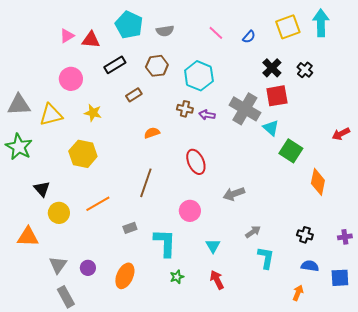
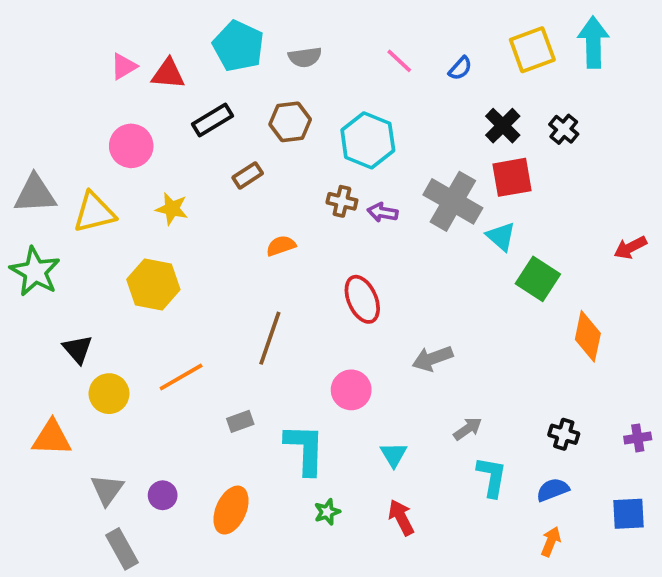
blue semicircle: (310, 266) -> (553, 490), moved, turned -30

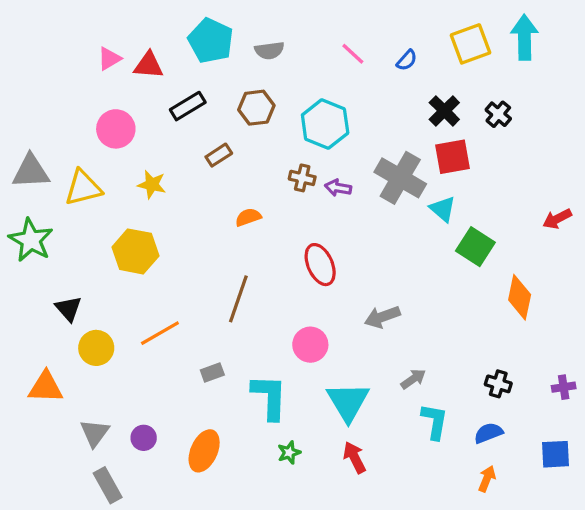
cyan triangle: (394, 455) -> (348, 402), size x1.8

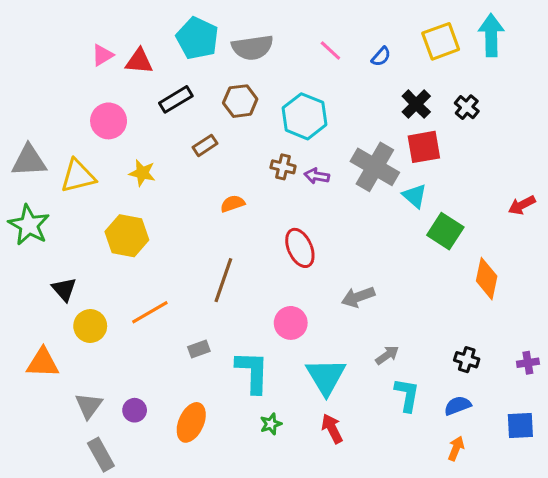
gray semicircle: (269, 50) -> (252, 47), size x1.5

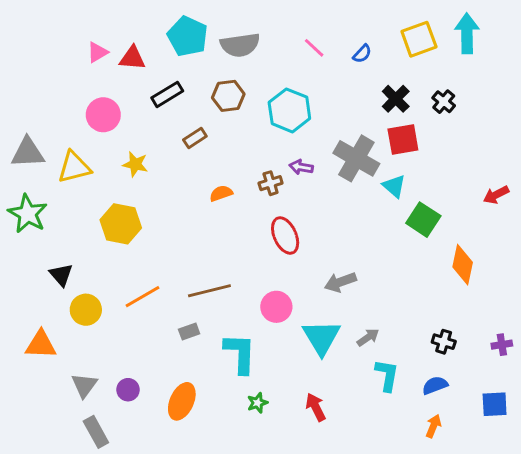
brown cross: (283, 167) -> (271, 183), moved, turned -30
brown line: (223, 280) -> (209, 291), moved, turned 57
cyan triangle: (326, 377) -> (321, 337), moved

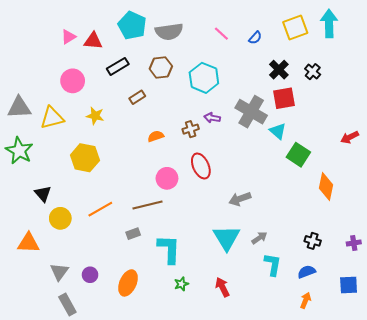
pink circle: (276, 307) -> (167, 178), moved

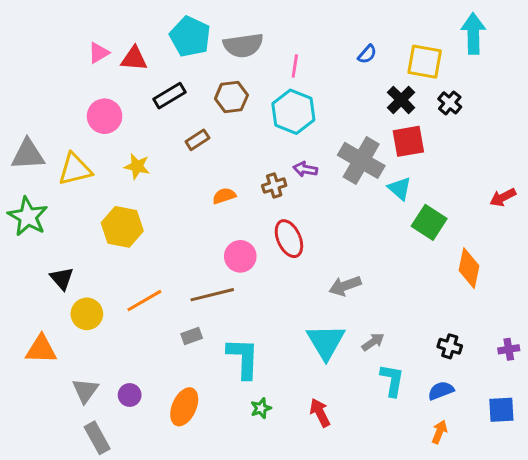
yellow square: (295, 27) -> (425, 62), moved, turned 30
pink line: (221, 34) -> (295, 66), moved, turned 56

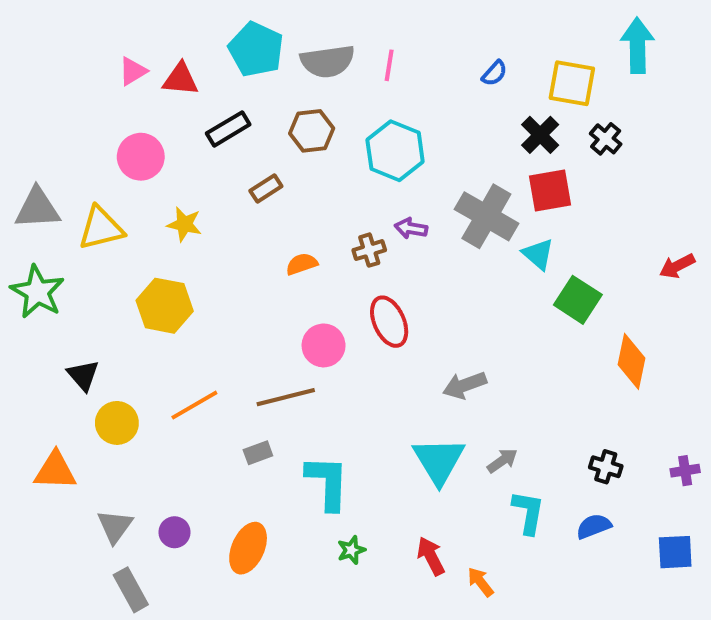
pink line: (295, 66) -> (389, 65), moved
orange arrow: (439, 432) -> (480, 582), moved, turned -60

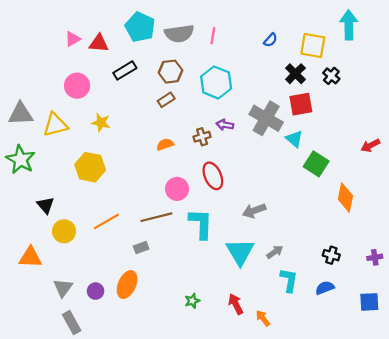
brown rectangle: (266, 189) -> (166, 100), moved
cyan L-shape: (328, 483) -> (201, 224), moved
orange ellipse: (248, 548) -> (127, 285), moved

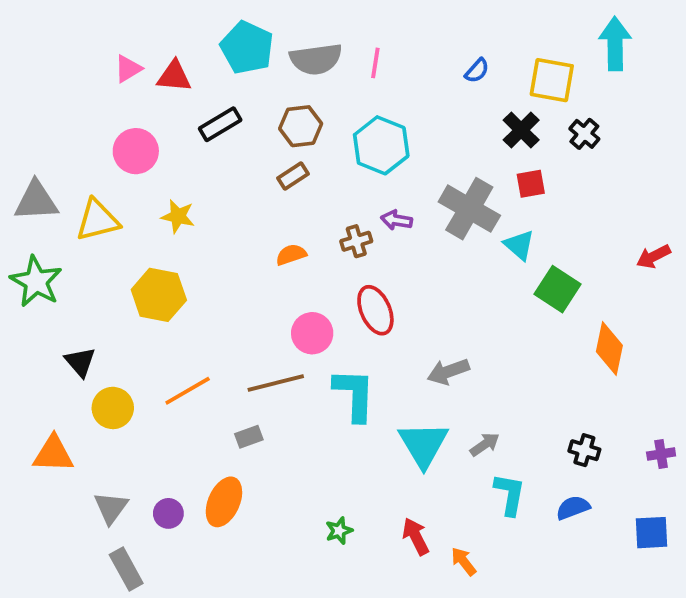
red square: (301, 104) -> (531, 184), size x0.7

